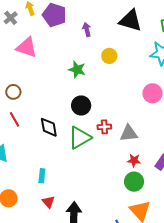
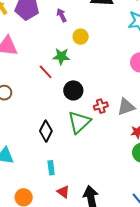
yellow circle: (109, 56) -> (81, 37), moved
red line: (15, 119) -> (46, 72), moved
black diamond: (49, 127) -> (46, 131), moved, turned 50

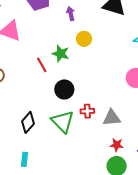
green triangle: (79, 122) -> (63, 122), turned -45

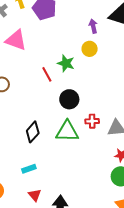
purple arrow: (71, 14) -> (93, 26), moved
green triangle: (63, 122) -> (67, 131), turned -45
cyan rectangle: (25, 159) -> (29, 169), turned 64

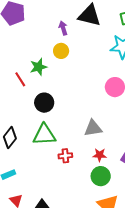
green star: (66, 63) -> (38, 67), turned -30
red cross: (92, 121) -> (65, 156), moved

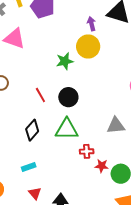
yellow circle: (61, 51) -> (88, 46), size x1.5
red line: (20, 79) -> (40, 95), moved
red star: (100, 155) -> (102, 166), moved

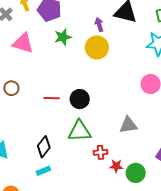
green star: (65, 61) -> (63, 37), moved
red line: (40, 95) -> (52, 98), turned -56
black diamond: (32, 130) -> (44, 147), moved

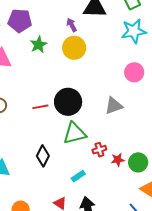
black circle: (80, 99) -> (68, 102), size x1.4
gray triangle: (128, 125) -> (114, 106), moved
cyan rectangle: (43, 171) -> (78, 176), moved

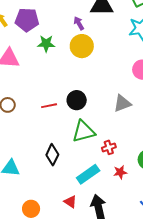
green star: (39, 45) -> (46, 44), turned 30
black circle: (68, 102) -> (77, 100), size x0.7
red star: (118, 160) -> (120, 172), moved
cyan rectangle: (78, 176) -> (88, 174), size x1.6

